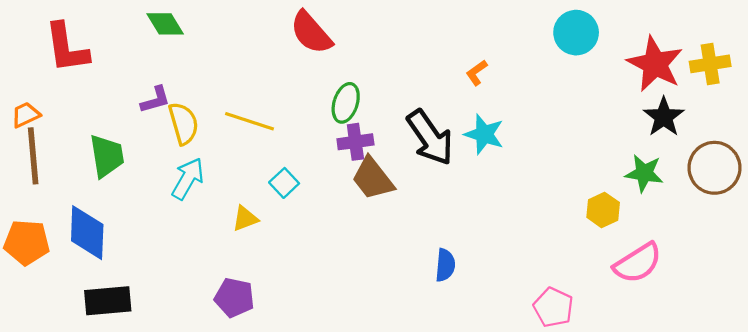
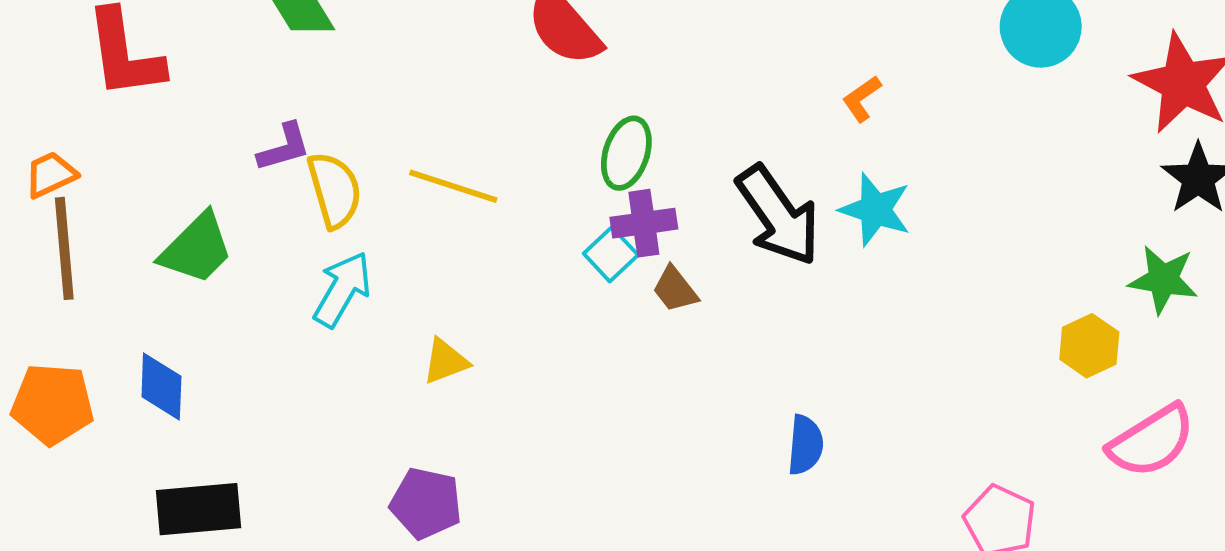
green trapezoid: (107, 156) -> (196, 248), turned 54
brown trapezoid: (373, 179) -> (675, 289), size x0.6
cyan square: (284, 183) -> (611, 254), moved
blue diamond: (87, 233) -> (161, 387), size x0.7

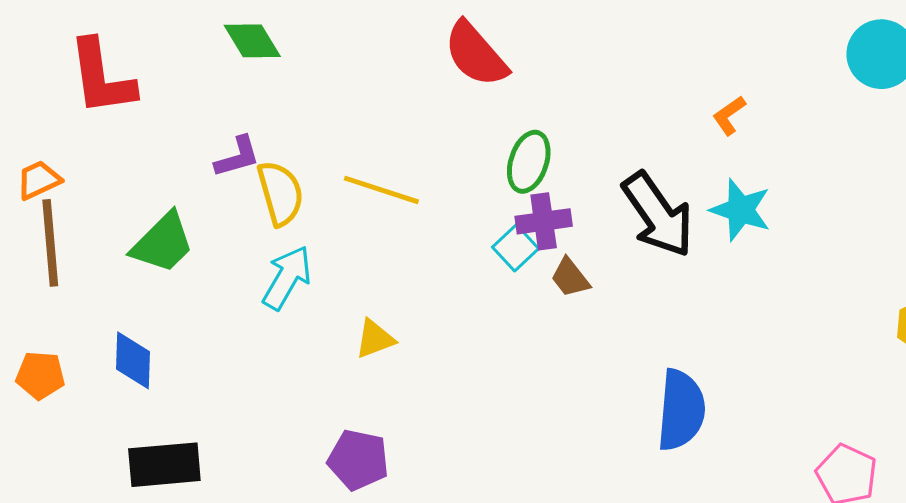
orange pentagon: (53, 404) -> (40, 375), size x0.7
blue semicircle: (805, 445) -> (681, 410), size x1.6

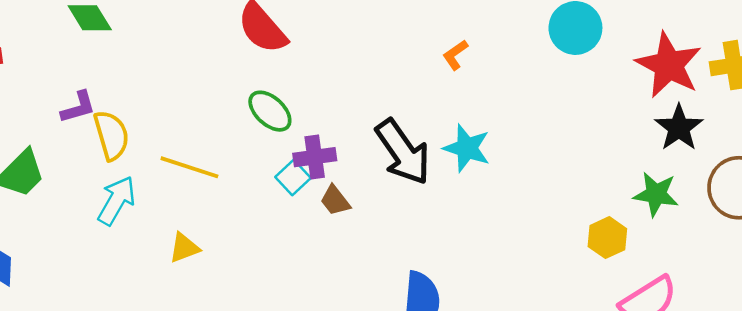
orange L-shape: (729, 115) -> (455, 55), moved
green ellipse: (529, 162) -> (270, 111), moved, turned -66
yellow line: (381, 190) -> (189, 167), moved

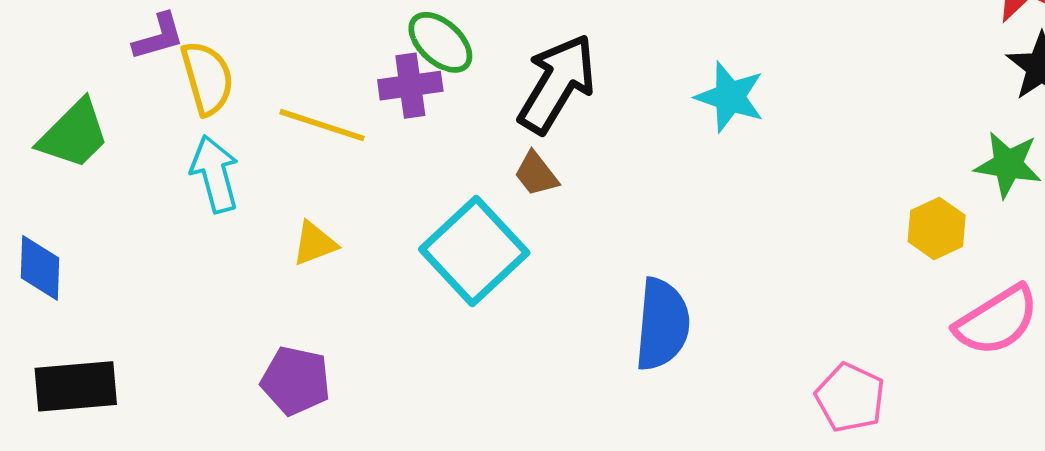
black arrow: (403, 152) -> (557, 84), moved, turned -114
purple cross: (315, 157) -> (410, 86), moved
cyan square: (293, 178) -> (474, 251), moved, size x2.0
cyan arrow: (117, 201) -> (215, 174), turned -45

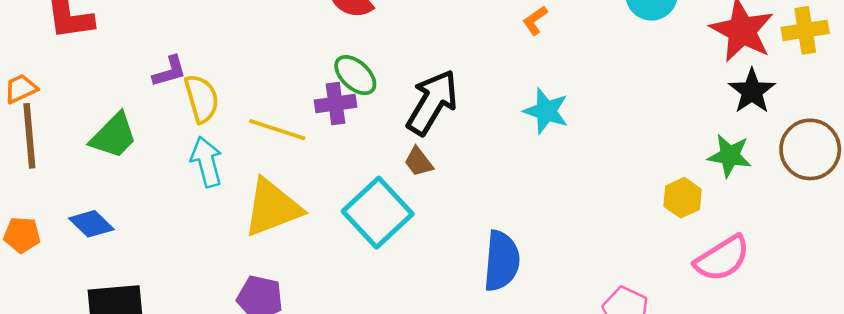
yellow triangle: (314, 243) -> (272, 208), size x2.0
blue diamond: (40, 268) -> (91, 224), turned -48

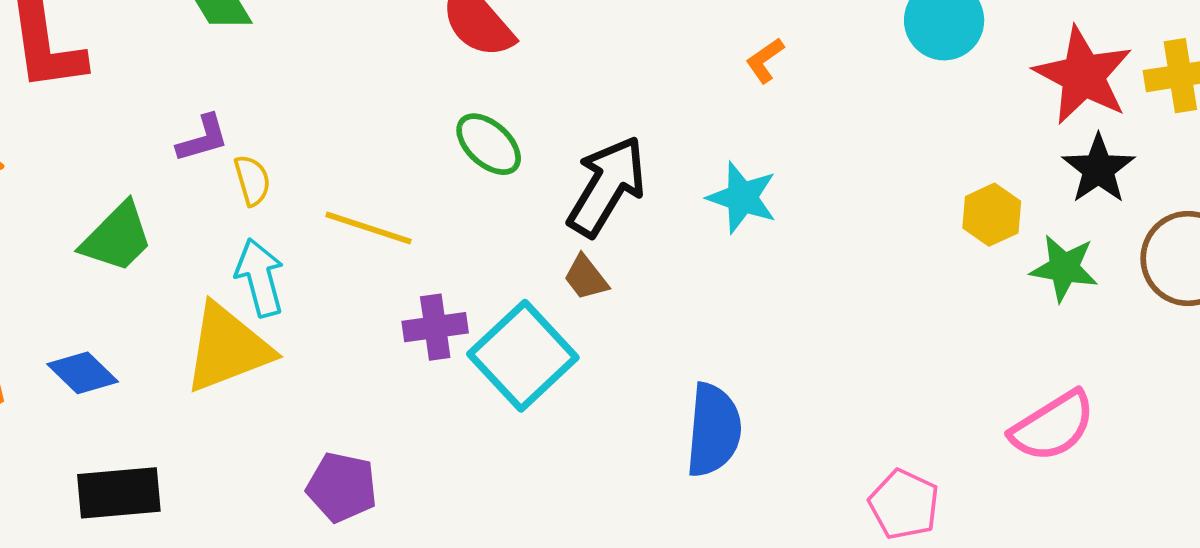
yellow semicircle: (202, 99) -> (252, 180), size x0.7
purple cross: (335, 104) -> (435, 327), moved
cyan star: (546, 111) -> (742, 198), moved
yellow hexagon: (683, 198) -> (992, 215), moved
yellow triangle: (272, 208) -> (227, 348), moved

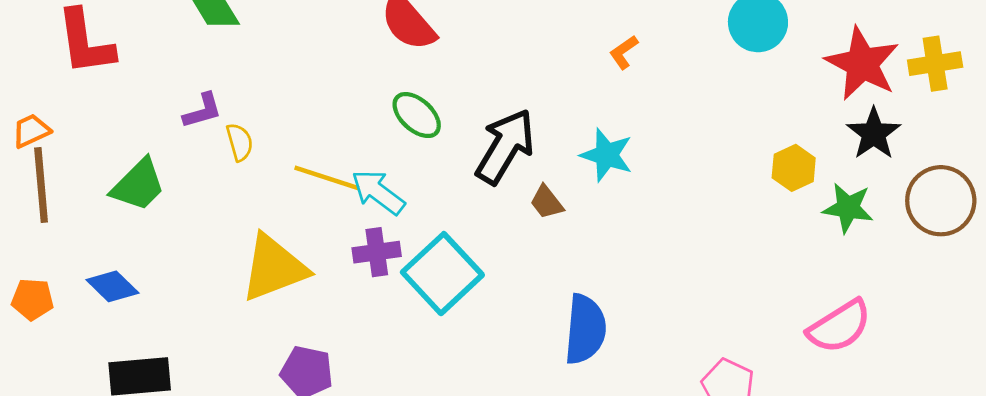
cyan arrow: (260, 278) -> (378, 192), moved, turned -38
brown trapezoid: (586, 278) -> (547, 202), moved
yellow triangle: (227, 348) -> (274, 268), moved

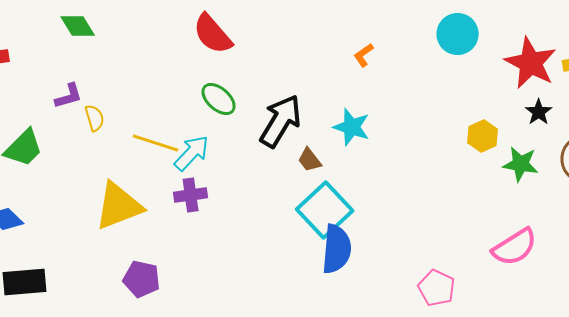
black star: (874, 134) -> (539, 112), size x0.7
cyan arrow: (378, 192) -> (192, 153), turned 96
cyan square: (442, 274) -> (325, 210), moved

